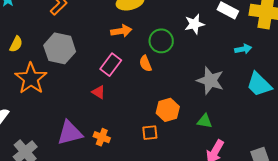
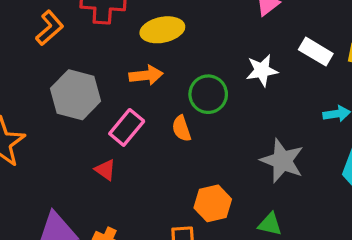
gray hexagon: (60, 48) -> (76, 95), moved

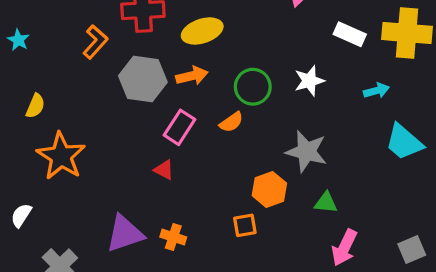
white star: (262, 70) -> (309, 81), moved
gray hexagon: (76, 95) -> (143, 79), moved
orange semicircle: (181, 128) -> (231, 122), turned -100
gray star: (282, 161) -> (306, 152), moved

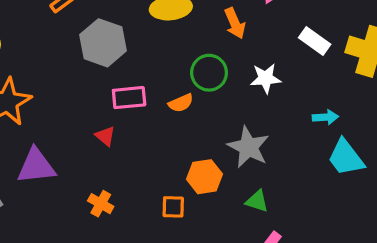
orange arrow: (192, 76) -> (235, 23), moved, turned 68
cyan arrow: (376, 91) -> (325, 117), moved
pink rectangle: (179, 127) -> (129, 98), turned 40
purple triangle: (125, 234) -> (36, 166), moved

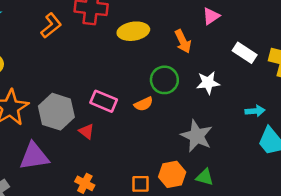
gray hexagon: (103, 43) -> (56, 112), moved
pink rectangle: (129, 98) -> (104, 101), turned 30
orange hexagon: (204, 177) -> (172, 174), moved

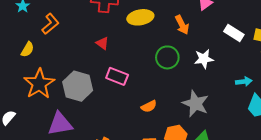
orange L-shape: (51, 26) -> (50, 24), moved
orange semicircle: (144, 104) -> (149, 106), moved
red triangle: (86, 131) -> (102, 43), moved

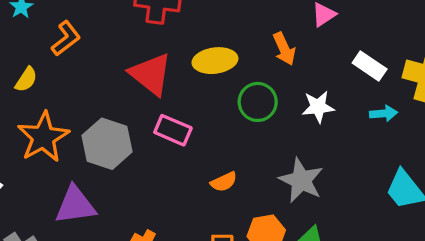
yellow ellipse: (140, 17) -> (215, 61), moved
red triangle: (102, 43) -> (151, 74), size x2.0
cyan arrow: (244, 82) -> (384, 113), moved

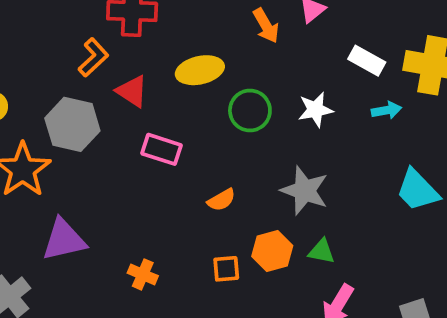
orange L-shape: (66, 38) -> (93, 57), moved
orange arrow: (284, 49) -> (266, 26), moved
red triangle: (151, 74) -> (132, 91), size x0.7
gray hexagon: (107, 144) -> (72, 124), moved

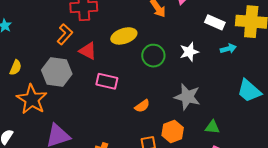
green triangle: (321, 251) -> (212, 127), moved

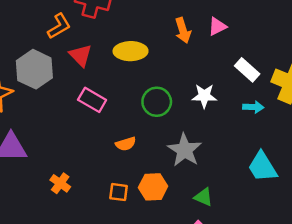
green circle: (153, 56) -> (157, 102), moved

